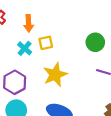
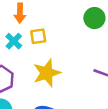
green circle: (95, 42) -> (94, 18), moved

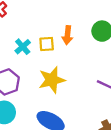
orange arrow: (20, 13) -> (67, 35), moved

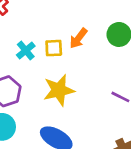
orange arrow: (67, 35) -> (78, 38), turned 30

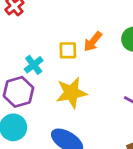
cyan cross: (26, 50) -> (34, 65), moved

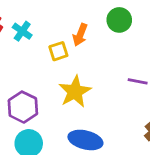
cyan cross: (34, 65) -> (22, 31), moved

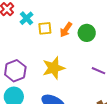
green circle: (119, 20) -> (87, 33), moved
yellow square: (58, 51) -> (45, 28), moved

